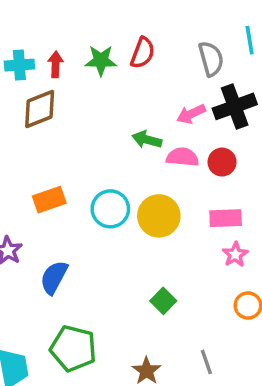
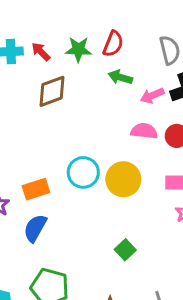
red arrow: (56, 64) -> (41, 52), turned -48
brown diamond: (40, 109) -> (52, 91), moved
green arrow: (147, 140) -> (120, 77), moved
orange rectangle: (49, 200) -> (36, 189), moved

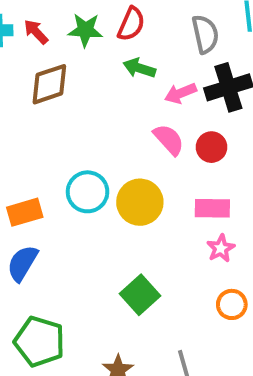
pink semicircle: (144, 131) -> (169, 140), turned 40
green square: (125, 250) -> (140, 295), size x1.4

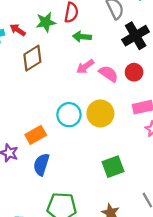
pink arrow: (181, 93) -> (85, 67), moved
green square: (140, 295) -> (113, 167), turned 35

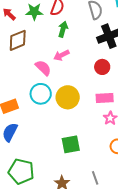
green arrow: (82, 37) -> (63, 29), turned 91
pink semicircle: (108, 74) -> (43, 68), moved

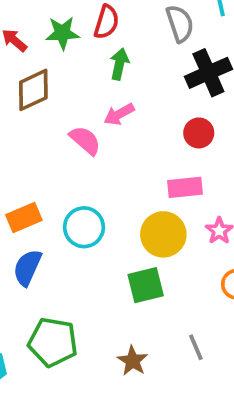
cyan circle: (41, 94) -> (84, 227), moved
yellow circle: (68, 97) -> (163, 234), moved
pink rectangle: (105, 98) -> (185, 187), moved

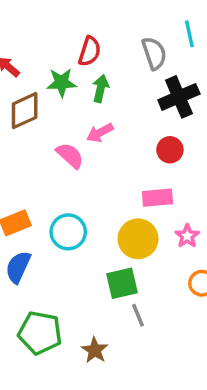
green star: (62, 33) -> (61, 83), moved
gray line: (196, 347) -> (138, 315), moved
brown star: (133, 361) -> (95, 350), moved

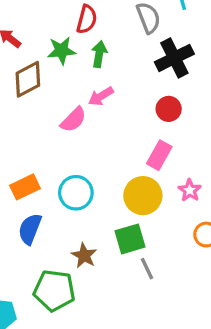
pink semicircle: (70, 155) -> (73, 120), turned 96
pink rectangle: (157, 198) -> (159, 155), turned -52
brown star: (95, 350) -> (84, 256), moved

